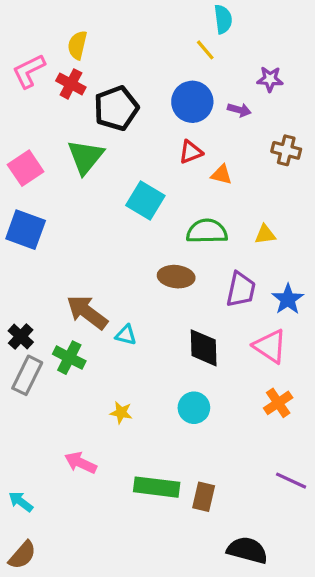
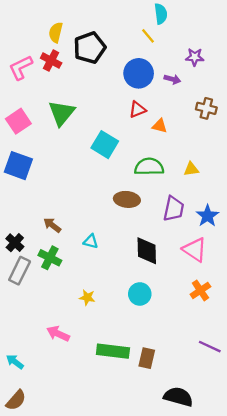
pink L-shape: (29, 71) -> (21, 68), moved
black pentagon: (116, 108) -> (90, 48), moved
brown arrow: (87, 312) -> (52, 225), moved, size x0.6

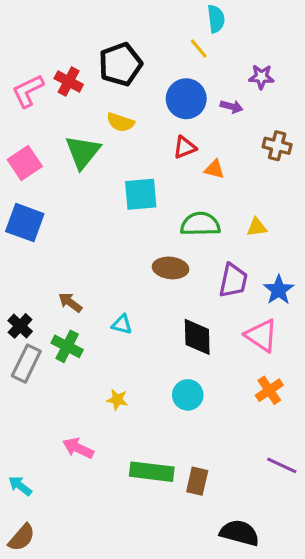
yellow semicircle: (56, 32) -> (120, 122), moved, turned -84
cyan square: (105, 145) -> (141, 194), turned -36

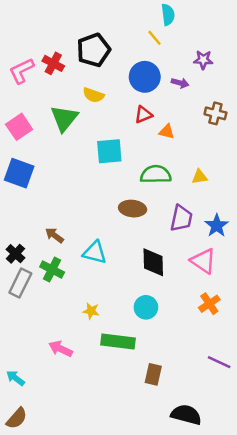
cyan triangle: (122, 324) -> (95, 252), size x1.5
green rectangle: (152, 472) -> (118, 341), moved

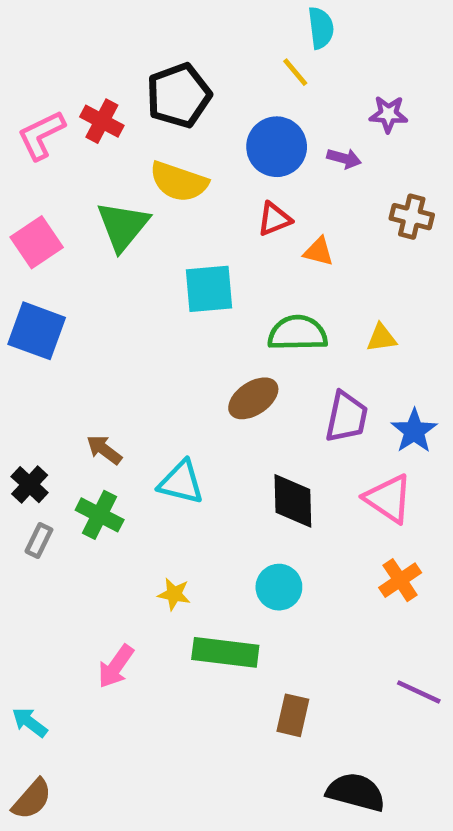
yellow semicircle: (94, 95) -> (179, 182), size x1.4
brown ellipse: (133, 209) -> (253, 398), turned -40
gray rectangle: (20, 283) -> (39, 541), size x0.6
pink arrow: (61, 349) -> (116, 666), turned -80

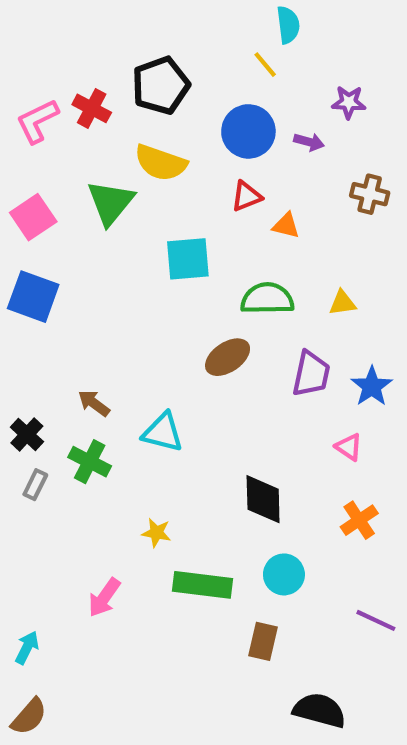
pink triangle: (388, 499) -> (349, 447), size x0.6
black diamond: (293, 501) -> (263, 499), moved
cyan circle: (279, 587) -> (284, 574), moved
cyan arrow: (30, 722) -> (27, 648), turned 80

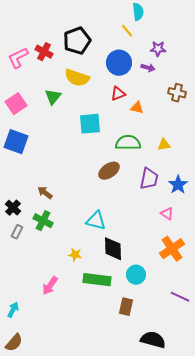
purple star: (349, 102) -> (158, 49), moved
green triangle: (111, 203) -> (53, 97), size x0.7
cyan triangle: (163, 432) -> (96, 221), moved
black diamond: (263, 499) -> (113, 249), moved
orange cross: (359, 520) -> (172, 249), size x1.4

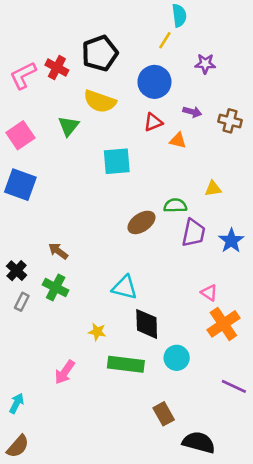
yellow line: (127, 31) -> (165, 40), turned 72
purple arrow: (148, 68) -> (192, 112), moved
green semicircle: (128, 143) -> (175, 206), moved, size x0.7
pink triangle: (167, 214) -> (209, 293), moved
brown rectangle: (126, 307) -> (164, 414), moved, turned -42

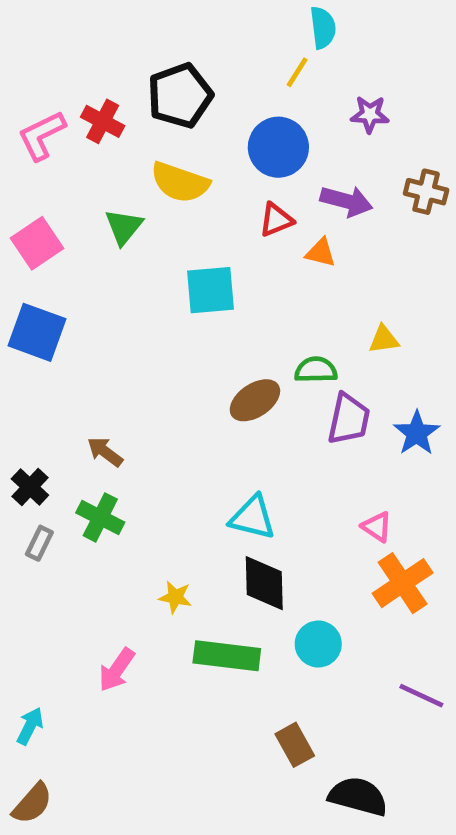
purple arrow: (192, 112) -> (346, 201), size x1.5
brown cross: (230, 121) -> (426, 192), moved
cyan triangle: (125, 288) -> (253, 517), moved

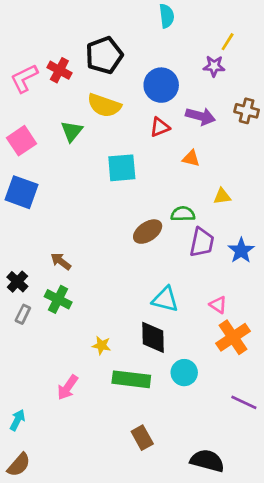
cyan semicircle: (323, 28) -> (167, 16), moved
yellow line: (297, 72) -> (228, 42), moved
orange triangle: (321, 253) -> (191, 158), moved
cyan triangle: (253, 517) -> (165, 299), moved
brown rectangle: (295, 745) -> (142, 438), moved

